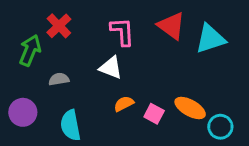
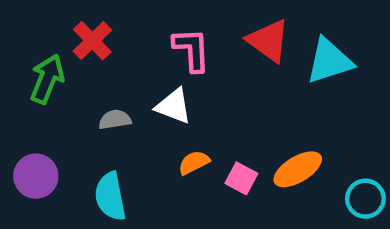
gray semicircle: (59, 79) -> (115, 120), moved
orange ellipse: (190, 108) -> (298, 169), turned -60
cyan circle: (220, 127) -> (365, 199), moved

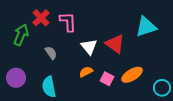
red triangle: (268, 41) -> (115, 44), moved
pink L-shape: (192, 50) -> (68, 22), moved
white triangle: (174, 106) -> (89, 47), moved, turned 30
gray semicircle: (115, 120) -> (51, 53), turned 64

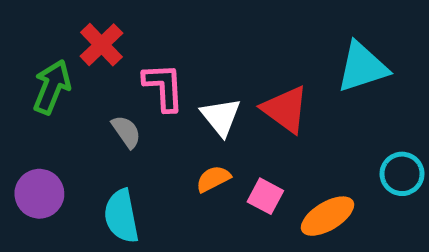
pink L-shape: (68, 22) -> (164, 87), moved
orange ellipse: (132, 75) -> (328, 216), moved
cyan circle: (162, 88) -> (402, 174), moved

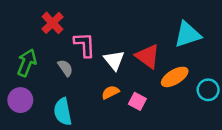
green arrow: (52, 87) -> (27, 63), moved
orange ellipse: (328, 216) -> (175, 77), moved

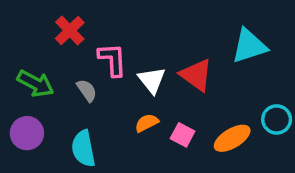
green arrow: (27, 63) -> (35, 84), turned 96
orange ellipse: (175, 77) -> (232, 138), moved

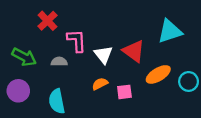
gray semicircle: (87, 90) -> (59, 62), turned -56
pink square: (183, 135) -> (124, 92), turned -35
orange ellipse: (232, 138) -> (158, 74), moved

